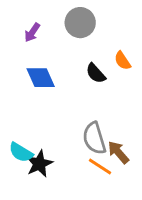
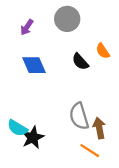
brown arrow: (118, 152) -> (99, 128), turned 30
orange line: (100, 167) -> (90, 151), moved

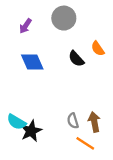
gray semicircle: (79, 116) -> (73, 121), moved, size x0.6

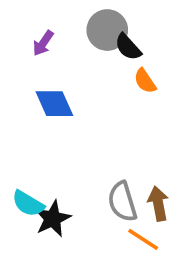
orange semicircle: (98, 49) -> (145, 81), moved
black semicircle: (76, 59) -> (128, 47), moved
gray semicircle: (73, 121) -> (122, 202), size x1.5

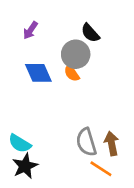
gray circle: (107, 30) -> (76, 54), moved
orange semicircle: (145, 81) -> (72, 73), moved
black star: (53, 219) -> (25, 166), moved

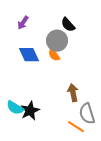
gray semicircle: (86, 142) -> (87, 114), moved
brown arrow: (112, 143) -> (73, 93), moved
black star: (25, 166) -> (30, 111), moved

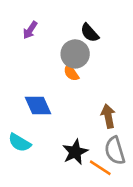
blue diamond: (29, 55) -> (38, 106), moved
brown arrow: (73, 93) -> (108, 116), moved
black star: (30, 111) -> (75, 152), moved

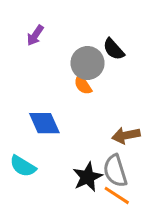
black semicircle: (90, 33) -> (114, 49), moved
brown arrow: (108, 116) -> (126, 135), turned -90
gray semicircle: (115, 151) -> (115, 171), moved

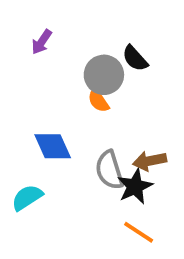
cyan semicircle: (23, 166) -> (27, 197), turned 116
gray semicircle: (115, 171) -> (109, 170), moved
black star: (88, 177) -> (135, 186), moved

